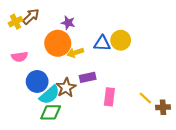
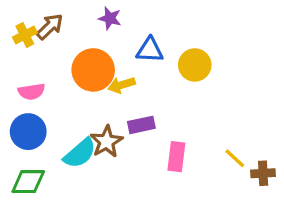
purple star: (68, 23) -> (110, 18), moved
blue triangle: (102, 43) -> (150, 50), moved
blue circle: (37, 81) -> (28, 132), moved
green diamond: (51, 112) -> (28, 182), moved

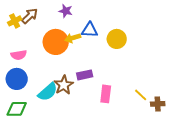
yellow arrow: (121, 85) -> (73, 38), moved

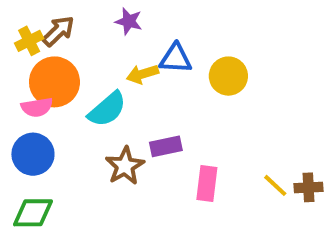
orange circle: (56, 42) -> (54, 82), moved
cyan semicircle: (48, 92) -> (107, 109), moved
brown cross: (158, 104) -> (308, 187), moved

